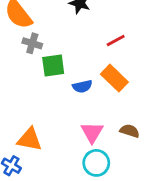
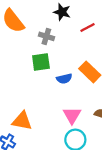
red line: (116, 41) -> (88, 28), moved
gray cross: (32, 43) -> (46, 36), moved

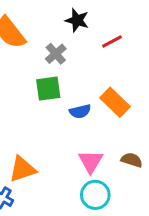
gray cross: (46, 36) -> (56, 54), turned 32
orange triangle: (22, 121) -> (22, 169), turned -30

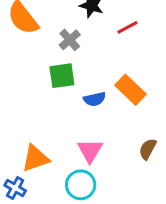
brown semicircle: (132, 160) -> (148, 149), turned -80
pink triangle: (91, 161) -> (90, 151), moved
cyan circle: (95, 195) -> (81, 185), moved

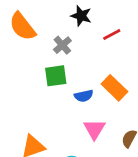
pink triangle: (90, 151) -> (94, 129), moved

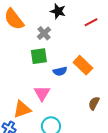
red line: (112, 34) -> (91, 22), moved
pink triangle: (94, 129) -> (42, 93), moved

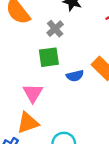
pink triangle: (42, 93) -> (33, 93), moved

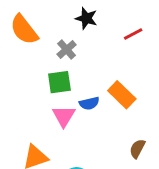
pink triangle: (33, 93) -> (64, 116), moved

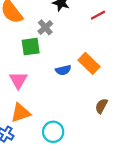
green square: (59, 82) -> (31, 47), moved
pink triangle: (64, 116) -> (18, 80), moved

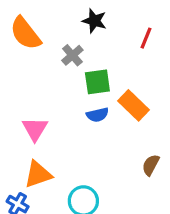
red line: (98, 15) -> (146, 38), turned -40
green square: (31, 47) -> (97, 82), moved

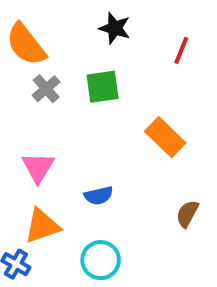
gray cross: (72, 55) -> (46, 89), moved
green square: (97, 82) -> (103, 87), moved
blue semicircle: (97, 115) -> (99, 196), moved

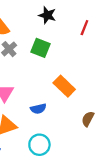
green square: (103, 87) -> (41, 48), turned 30
orange rectangle: (165, 137) -> (64, 86), moved

